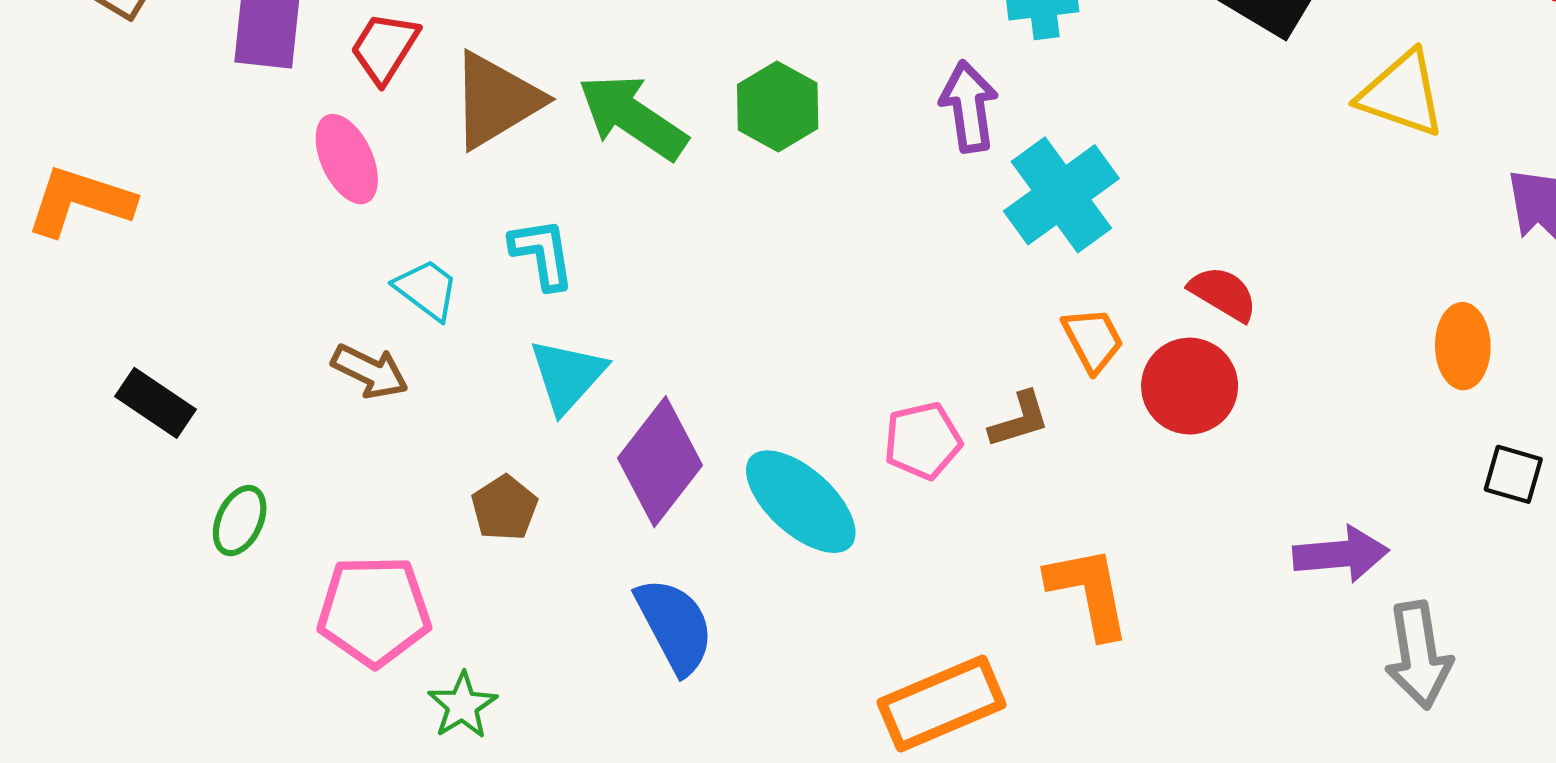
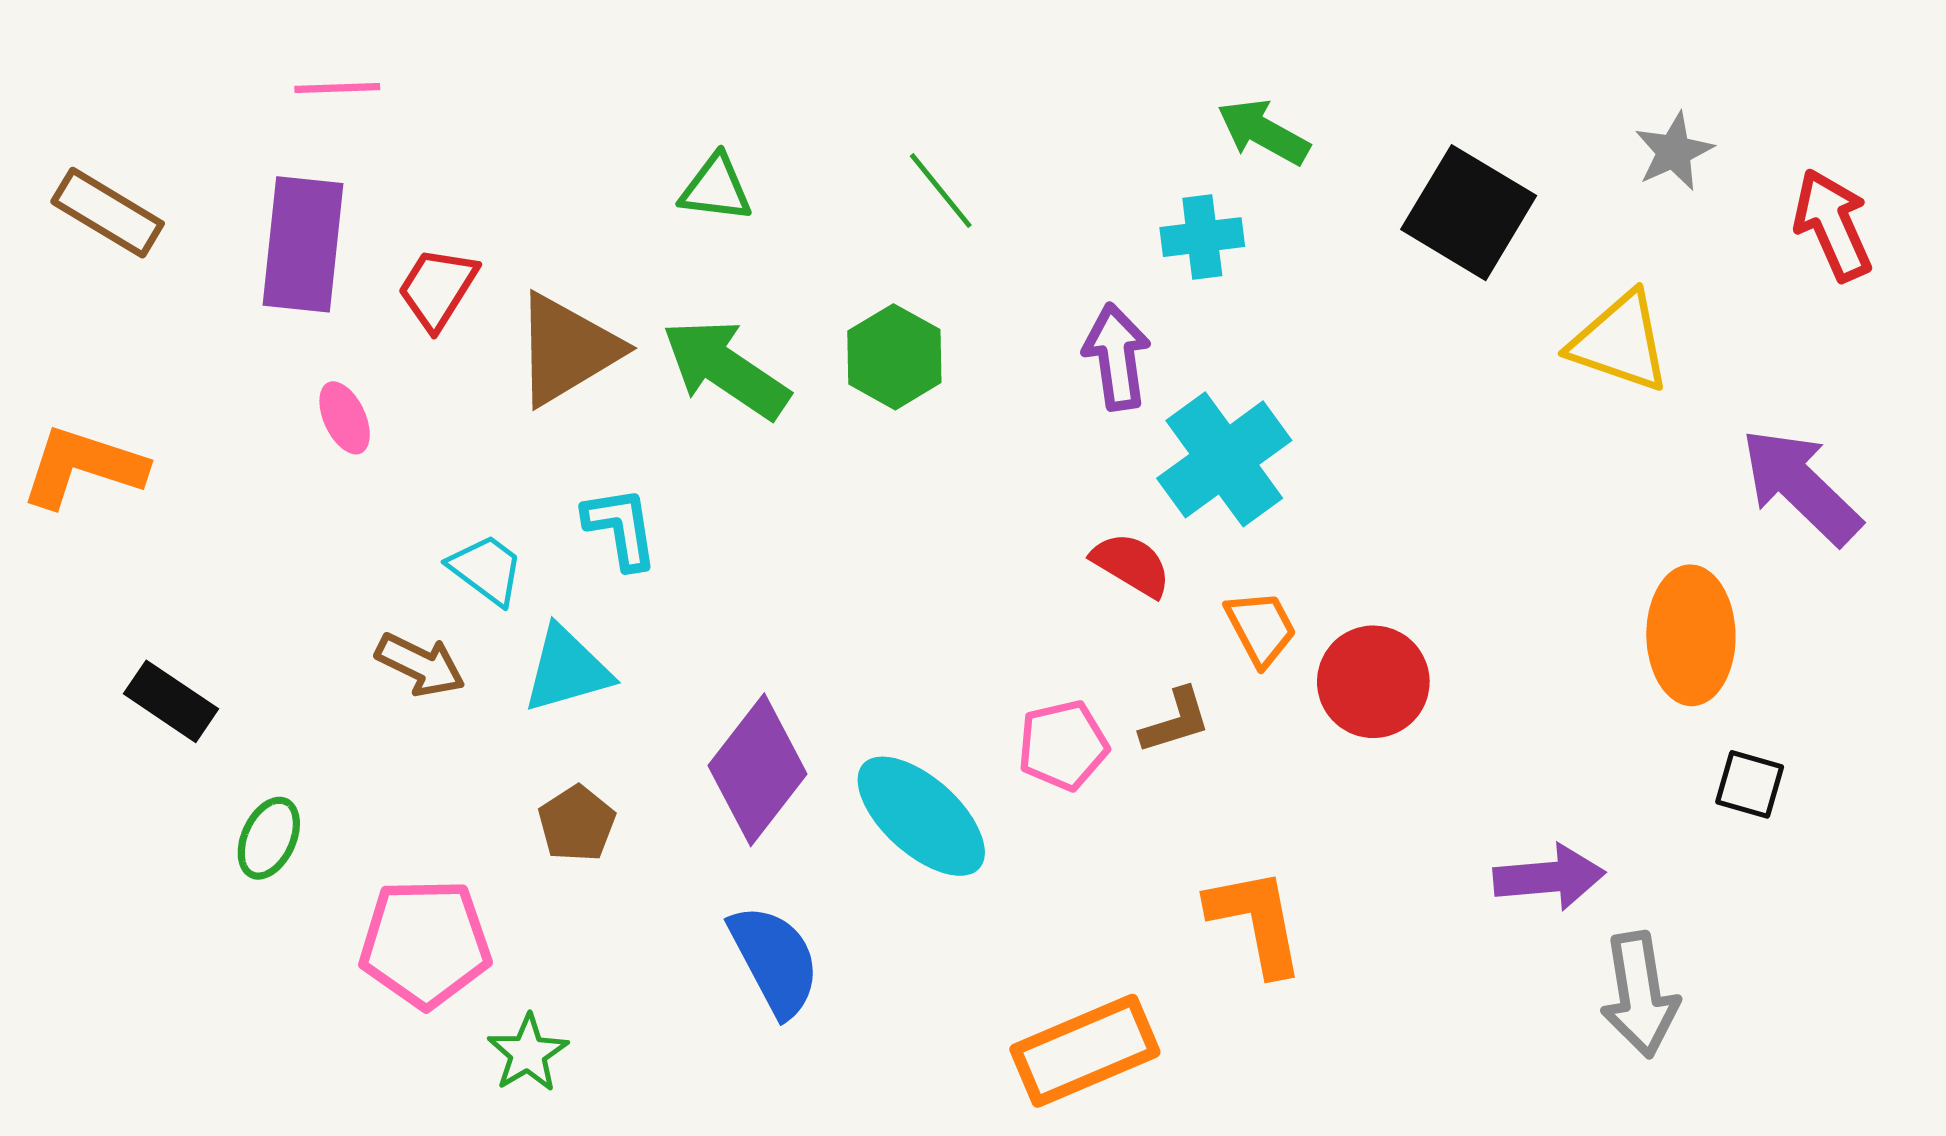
pink ellipse: (347, 159) -> (345, 418), moved, size x0.7
red semicircle: (1223, 294) -> (1131, 564), moved
orange ellipse: (1463, 346) -> (1691, 635), size x1.4
cyan triangle: (567, 376) -> (567, 670), moved, turned 32

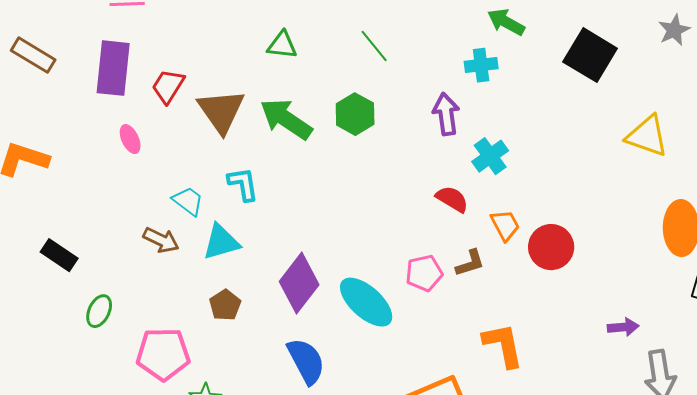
yellow triangle: (1620, 342) -> (647, 136), moved
brown triangle: (567, 349) -> (221, 111), turned -34
cyan cross: (1224, 459) -> (490, 156), size x0.7
purple arrow: (1549, 877) -> (623, 327), size x0.7

